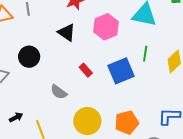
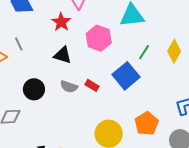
green line: (145, 54) -> (144, 52), turned 42
gray semicircle: (59, 92) -> (69, 87), moved

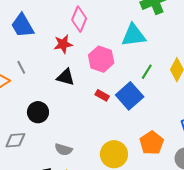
red star: (61, 22) -> (63, 44), turned 30
red rectangle: (92, 85) -> (102, 95), moved
gray semicircle: (69, 87) -> (63, 149), moved

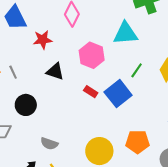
red star: (63, 44) -> (43, 40), moved
gray line: (21, 67) -> (13, 72), moved
orange pentagon: (152, 143) -> (138, 142), turned 30

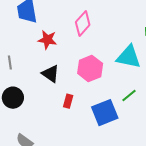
red rectangle: (91, 92) -> (68, 101), moved, turned 56

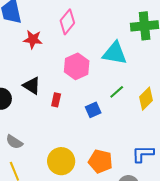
black triangle: (51, 74) -> (32, 86), moved
blue square: (105, 113) -> (93, 110), size x0.6

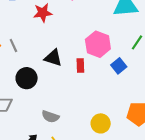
pink hexagon: (77, 66) -> (98, 44), moved
yellow circle: (61, 161) -> (101, 123), size x0.7

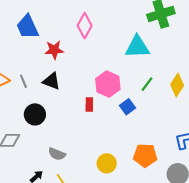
black triangle: (53, 58) -> (52, 81), moved

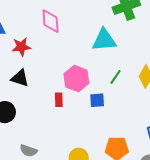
pink diamond: (85, 26) -> (51, 21), turned -30
blue square: (128, 107) -> (97, 100), turned 35

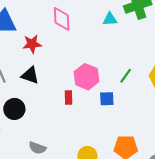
cyan triangle: (104, 40) -> (110, 19), moved, size x0.6

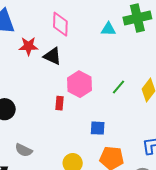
black triangle: (30, 75) -> (52, 56), moved
blue square: (107, 99) -> (98, 128), moved

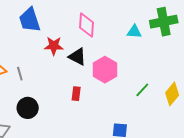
pink hexagon: (79, 84) -> (105, 70), moved
red rectangle: (60, 103) -> (76, 94), moved

